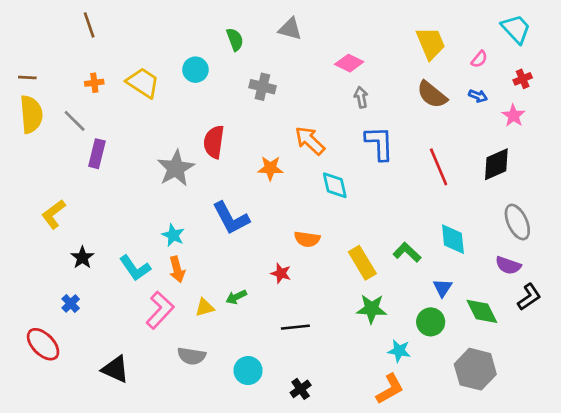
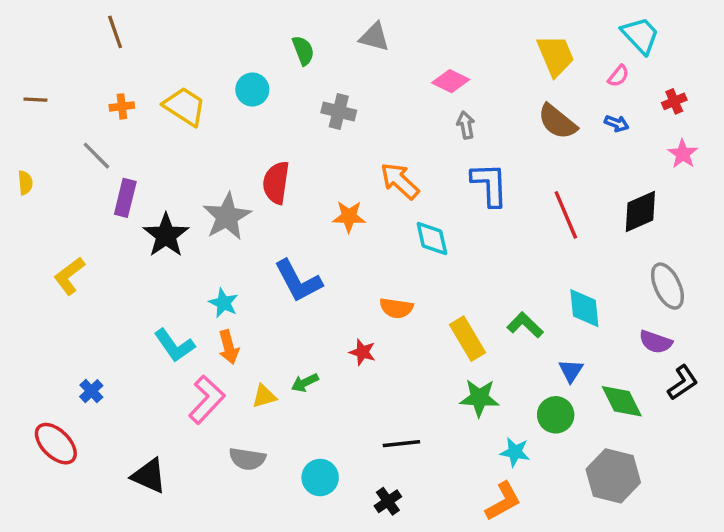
cyan trapezoid: (516, 29) -> (640, 35), moved
yellow semicircle: (31, 114) -> (25, 183), moved, size x0.5
pink star: (513, 116) -> (683, 154), moved
black star: (82, 258) -> (166, 235), moved, size x1.5
black line: (295, 327) -> (401, 444), moved

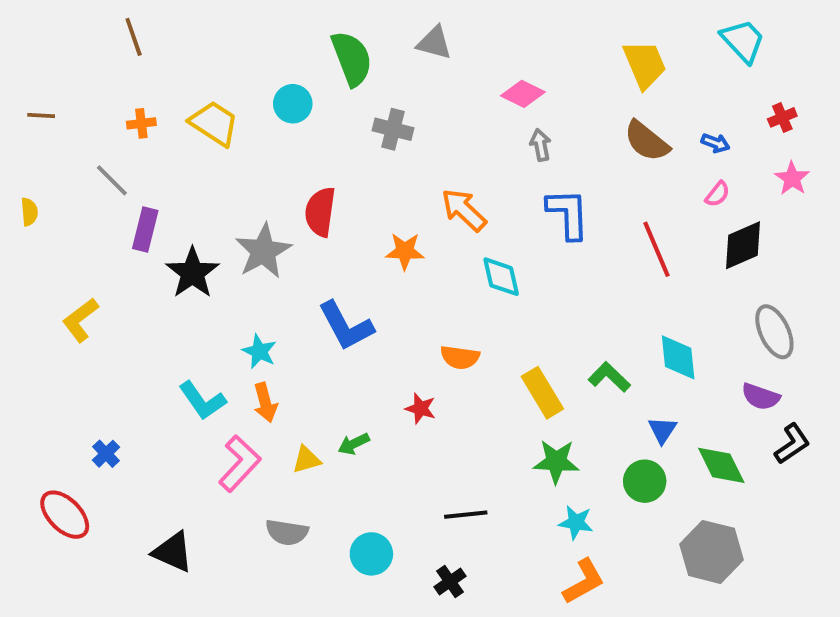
green semicircle: (303, 51) -> (352, 58), size x1.6
pink semicircle: (618, 76) -> (717, 194), moved
cyan star: (515, 452) -> (576, 522), moved

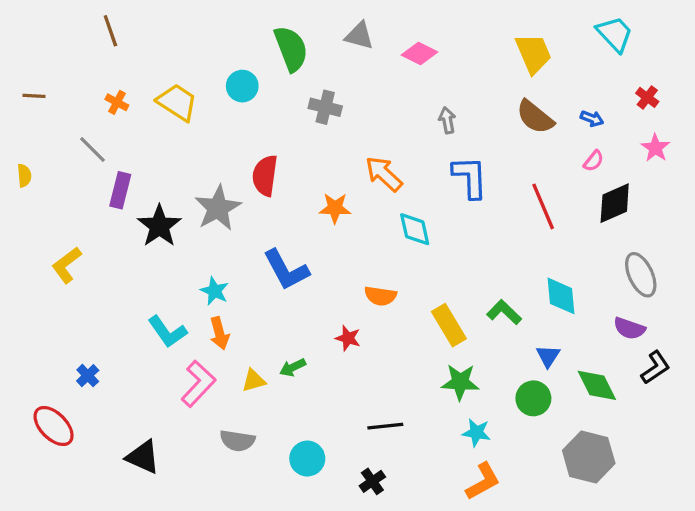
pink diamond: (523, 94) -> (420, 54), moved
red cross: (782, 117) -> (647, 97), turned -30
orange cross: (141, 123) -> (117, 102), turned 35

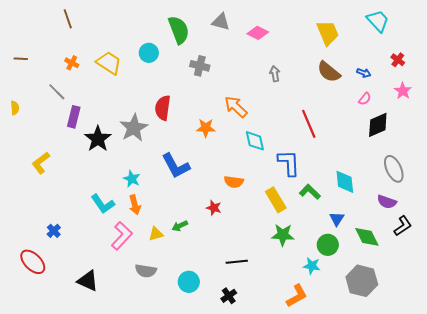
blue L-shape: (470, 177) -> (289, 163), moved
red line: (543, 206) -> (309, 124), moved
cyan star: (476, 433) -> (312, 266), moved

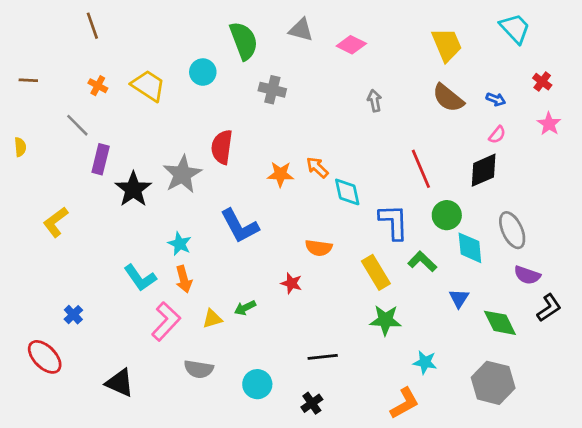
orange arrow: (236, 107) -> (317, 167), moved, size x0.7
black diamond: (378, 125) -> (484, 170), moved
gray ellipse: (394, 169) -> (512, 230), moved
green circle: (328, 245) -> (447, 215), moved

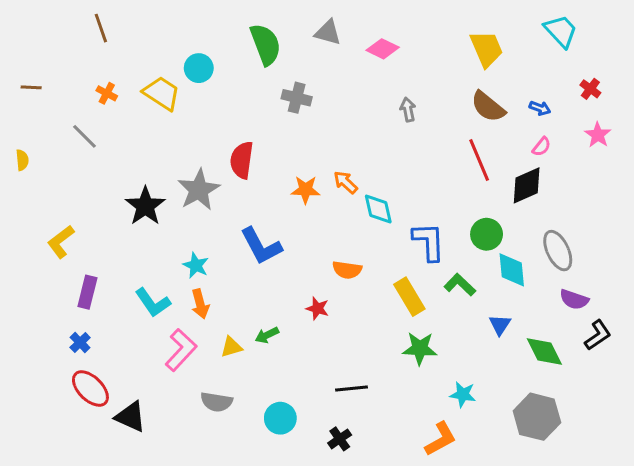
cyan circle: (203, 72) -> (199, 68), moved
purple rectangle: (101, 159) -> (87, 292), moved
red line: (421, 169) -> (479, 160), moved
red ellipse: (45, 357) -> (90, 389), moved

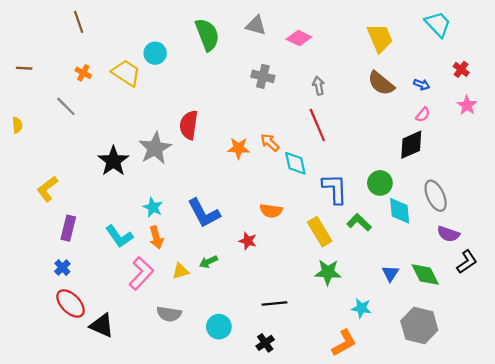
gray cross: (297, 98) -> (263, 76), moved
red line: (479, 160) -> (317, 125), moved
blue L-shape: (261, 246) -> (204, 213), moved
blue triangle: (500, 325) -> (390, 273), moved

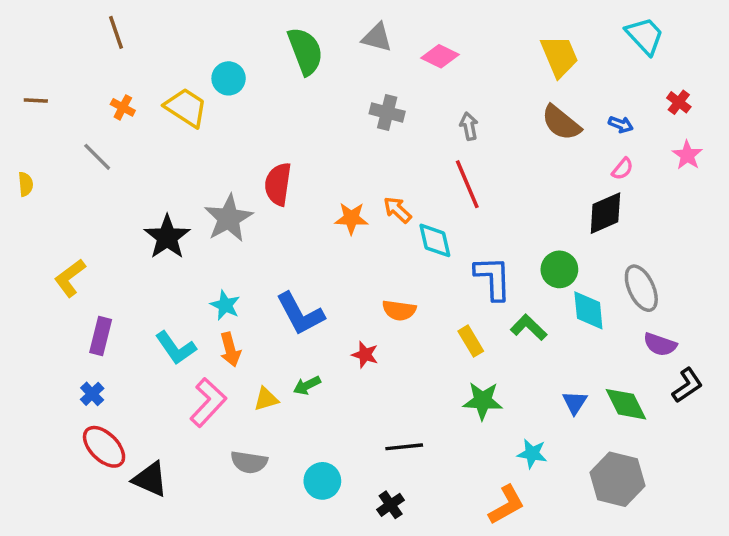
yellow rectangle: (320, 232) -> (471, 341), size x0.7

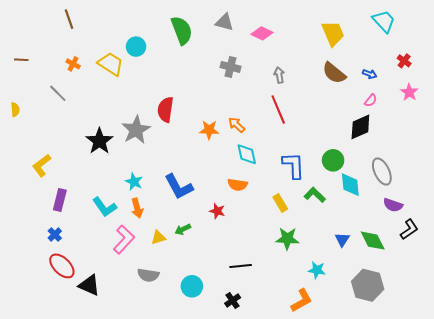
cyan diamond: (435, 240) -> (247, 154), moved

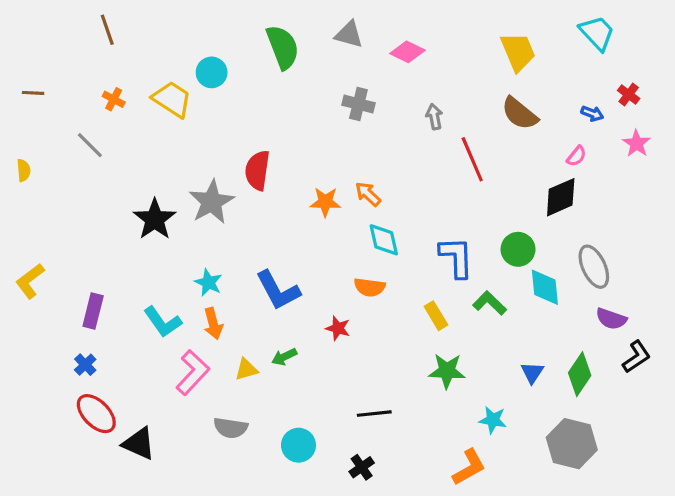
blue arrow: (370, 74) -> (592, 113), moved
red line: (278, 110) -> (472, 159), moved
yellow L-shape: (42, 165) -> (30, 281), moved
green diamond: (373, 241) -> (580, 374), turned 60

